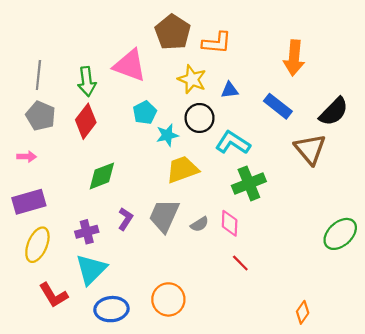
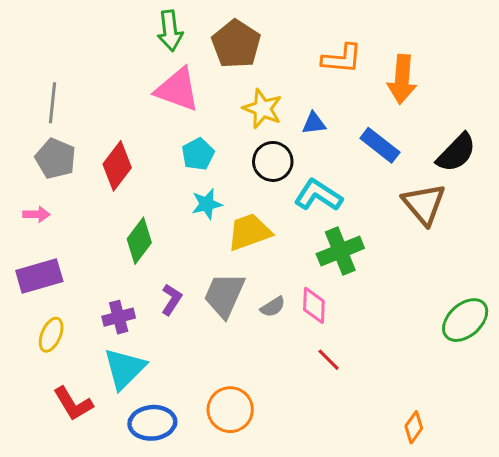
orange L-shape: (217, 43) -> (342, 59), moved
green arrow: (87, 81) -> (170, 31), moved
cyan star: (167, 135) -> (207, 204), moved
green diamond: (102, 176) -> (139, 241), turned -32
yellow ellipse: (37, 245) -> (51, 335), size x0.7

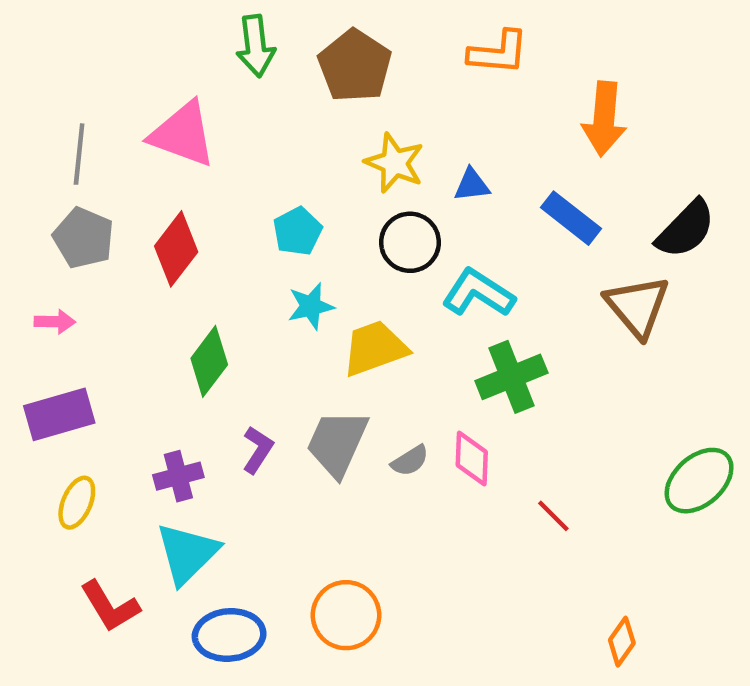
orange L-shape: (342, 59) -> (498, 53), moved
pink triangle: (177, 90) -> (183, 134), moved
red line: (329, 360) -> (553, 516), moved

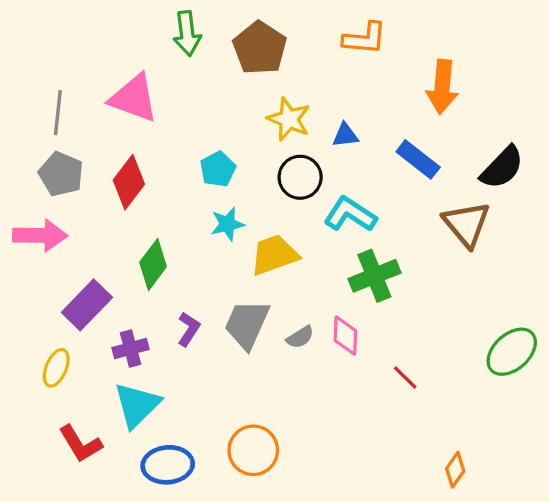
pink arrow: (55, 322) -> (40, 235), size x1.8
purple rectangle: (59, 414) -> (87, 305), moved, turned -30

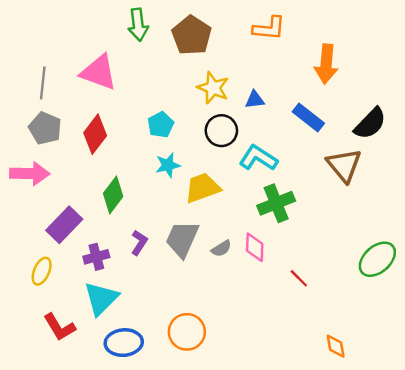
orange diamond: (455, 470) -> (336, 346), turned -45

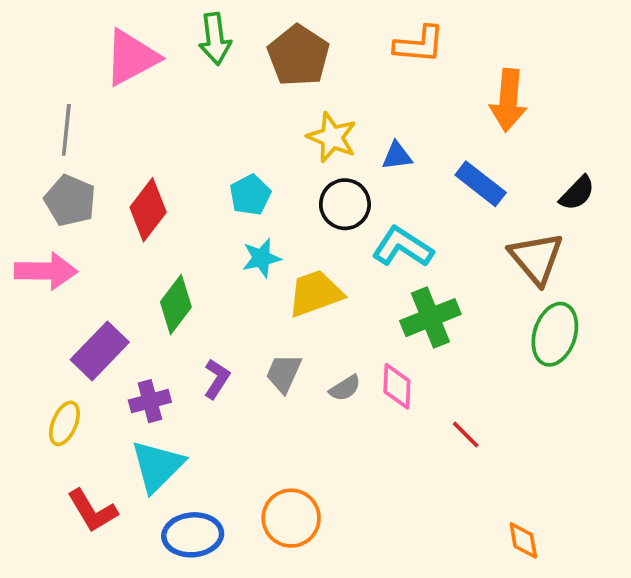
pink triangle: (99, 72) -> (131, 57), moved, turned -48
black semicircle: (370, 124) -> (577, 193), size x0.7
gray trapezoid: (182, 239) -> (284, 373), size x0.7
green ellipse: (377, 259) -> (555, 334), moved, turned -30

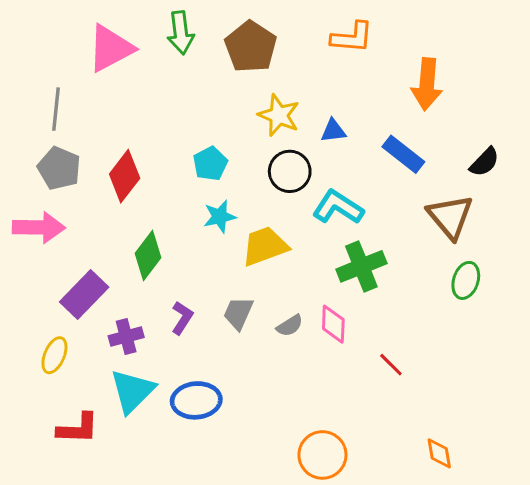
green ellipse: (555, 334) -> (466, 280), size x0.7
red L-shape: (92, 511) -> (78, 428), turned -57
orange circle: (291, 518) -> (322, 455), moved
blue ellipse: (193, 535) -> (196, 400), moved

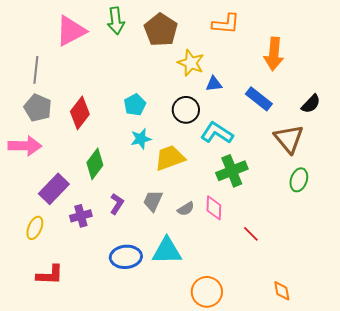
yellow star: (279, 115) -> (191, 63), moved
cyan triangle: (132, 391) -> (167, 251), moved, turned 44

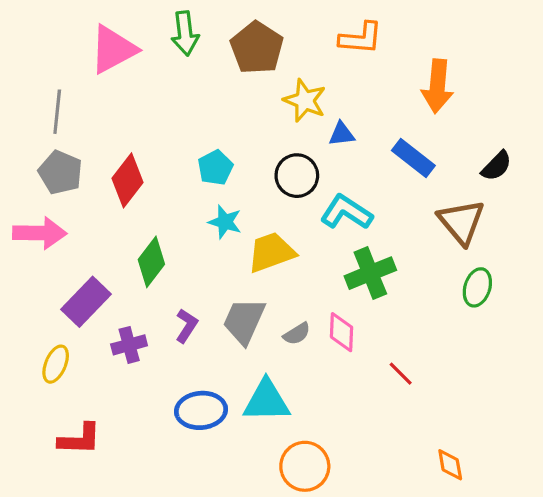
cyan star: (141, 139) -> (225, 222), turned 30
gray trapezoid: (153, 201) -> (244, 321), size x1.4
orange circle: (207, 292) -> (305, 466), moved

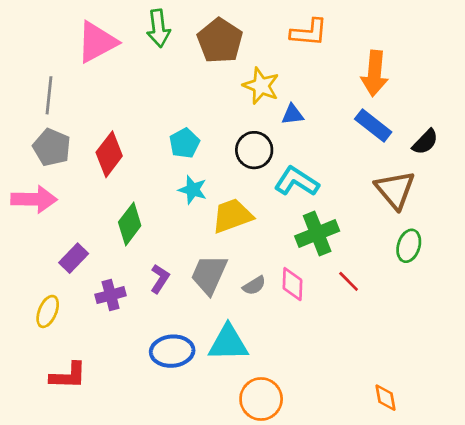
blue rectangle: (413, 158) -> (373, 125), moved
purple rectangle: (86, 302) -> (74, 258), size x0.7
red line: (401, 374) -> (349, 281), moved

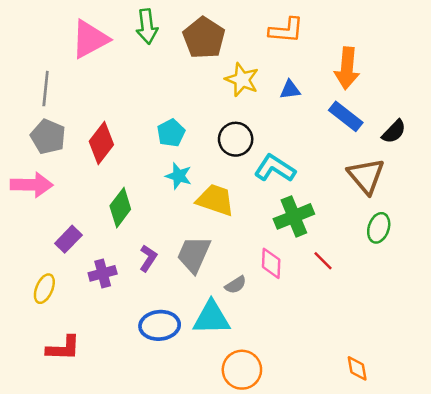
blue triangle: (292, 114) -> (290, 90), moved
yellow trapezoid: (232, 216) -> (215, 200), turned 39
gray semicircle: (254, 285) -> (236, 285), moved

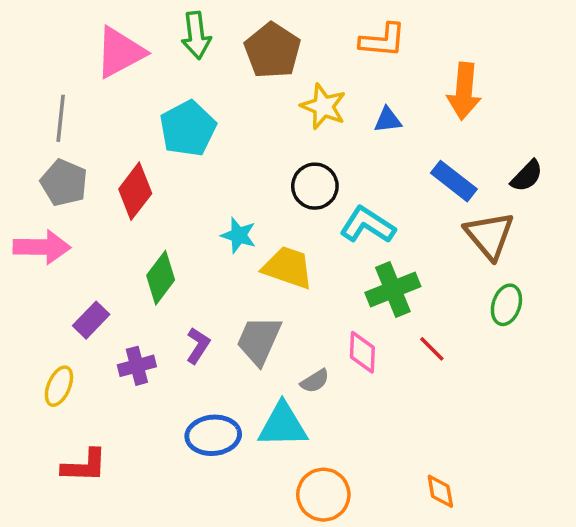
blue rectangle: (346, 116) -> (454, 181), moved
cyan pentagon: (171, 133) -> (188, 128), moved, size x1.5
orange diamond: (357, 368) -> (440, 491), moved

